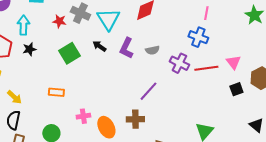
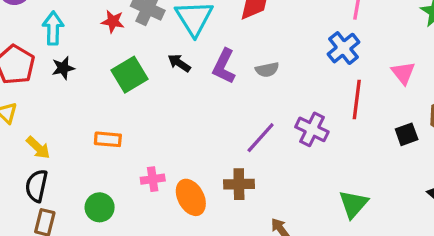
blue cross: (198, 37) -> (343, 48), turned 30
pink triangle: (233, 62) -> (403, 73), moved
purple cross: (179, 63) -> (312, 129), moved
red line: (206, 68) -> (357, 99), turned -75

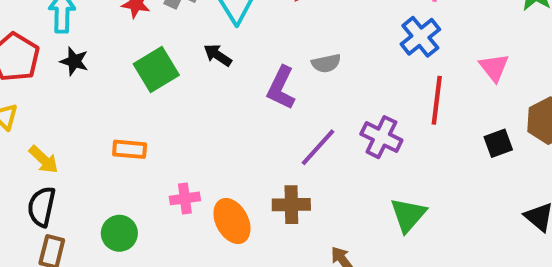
purple L-shape: (224, 66) -> (281, 88), moved
black star: (63, 68) -> (74, 61), turned 30
green triangle: (353, 204) -> (408, 215), moved

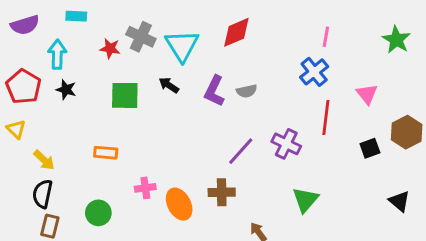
green square: (156, 69) -> (125, 95), turned 32
purple L-shape: (281, 88) -> (214, 91), moved

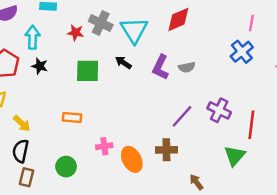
red line: (326, 117) -> (251, 125), moved

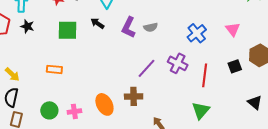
blue cross: (242, 52) -> (197, 33), moved
pink cross: (104, 146) -> (74, 111), moved
green triangle: (235, 156) -> (201, 110), moved

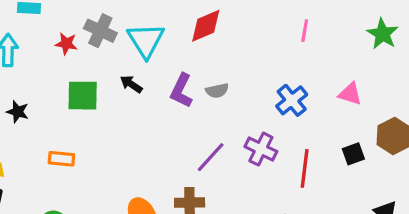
black star: (27, 26) -> (18, 112), moved
pink triangle: (233, 29) -> (350, 94), turned -35

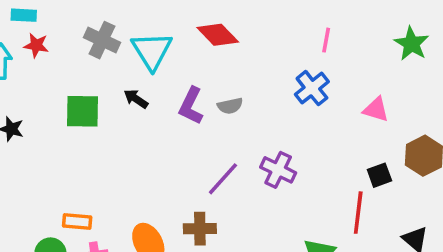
red diamond: (206, 26) -> (218, 35), turned 69
red star: (66, 44) -> (36, 45), moved
blue cross: (292, 100) -> (312, 88), moved
orange rectangle: (61, 159) -> (77, 221), moved
red line: (305, 168) -> (358, 213), moved

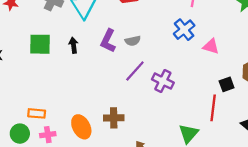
black arrow: (136, 99) -> (73, 45), moved, turned 48
pink triangle: (376, 109) -> (211, 46), moved
purple line: (223, 179) -> (135, 71), moved

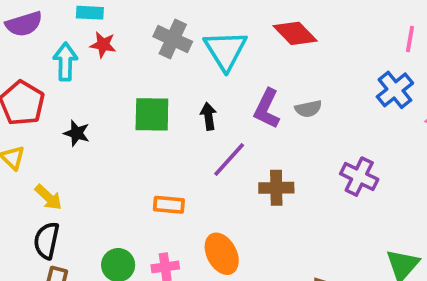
purple line: (135, 71) -> (229, 160), moved
orange rectangle: (37, 113) -> (169, 205), moved
brown cross: (114, 118) -> (276, 188), moved

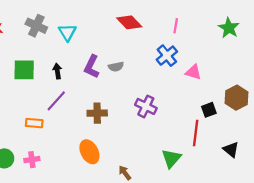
red diamond: (295, 33) -> (129, 22), moved
cyan triangle: (225, 50) -> (67, 32), size x0.7
purple line: (229, 160) -> (56, 101), moved
orange ellipse: (222, 254) -> (89, 152), moved

